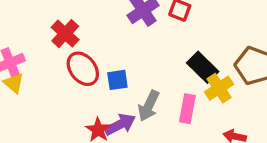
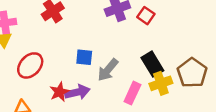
red ellipse: (83, 69) -> (30, 65), moved, turned 68
gray arrow: (149, 106) -> (108, 70), moved

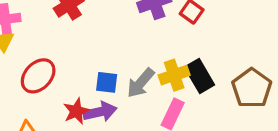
blue square: (84, 57) -> (107, 82), moved
yellow cross: (161, 83) -> (174, 75), moved

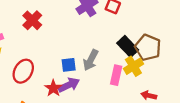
yellow cross: (174, 75) -> (133, 66), moved
brown pentagon: (252, 88) -> (148, 47), moved

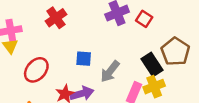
brown pentagon: (148, 47) -> (175, 52), moved
blue square: (69, 65) -> (84, 59), moved

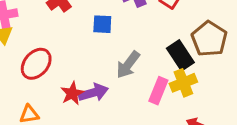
blue square: (84, 59) -> (102, 24), moved

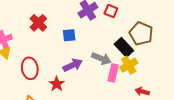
red ellipse: (36, 64) -> (30, 68), turned -40
gray arrow: (128, 65) -> (101, 59), moved, turned -96
purple arrow: (93, 93) -> (73, 65), moved

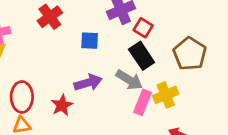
red square: (111, 11) -> (143, 28), moved
black rectangle: (124, 47) -> (142, 56), moved
red ellipse: (30, 68) -> (22, 97), moved

